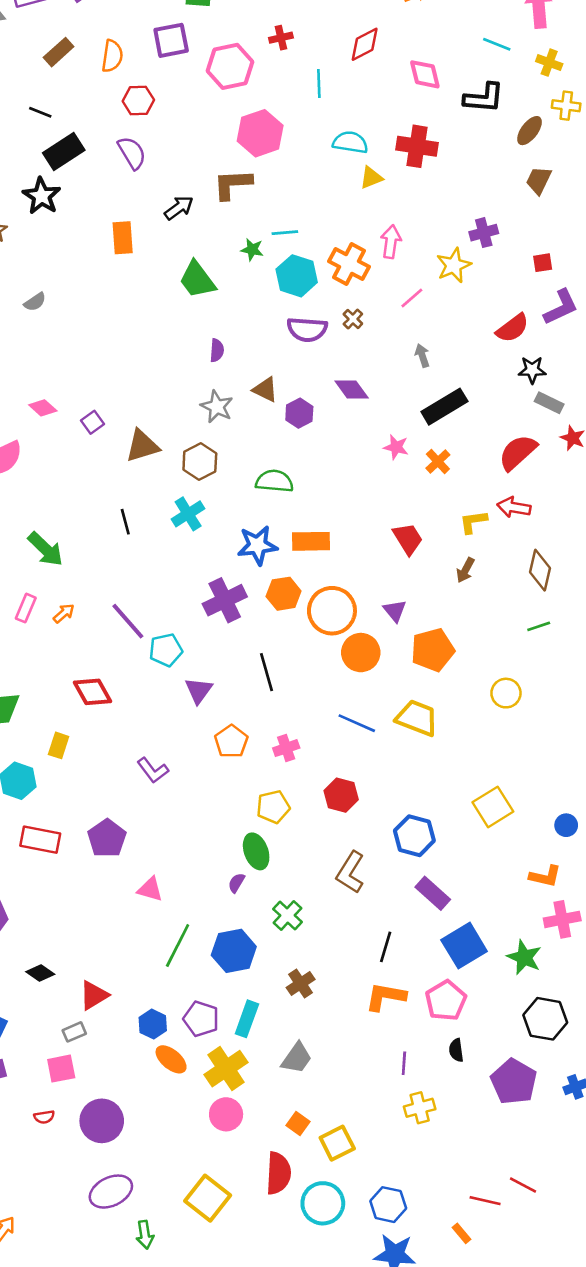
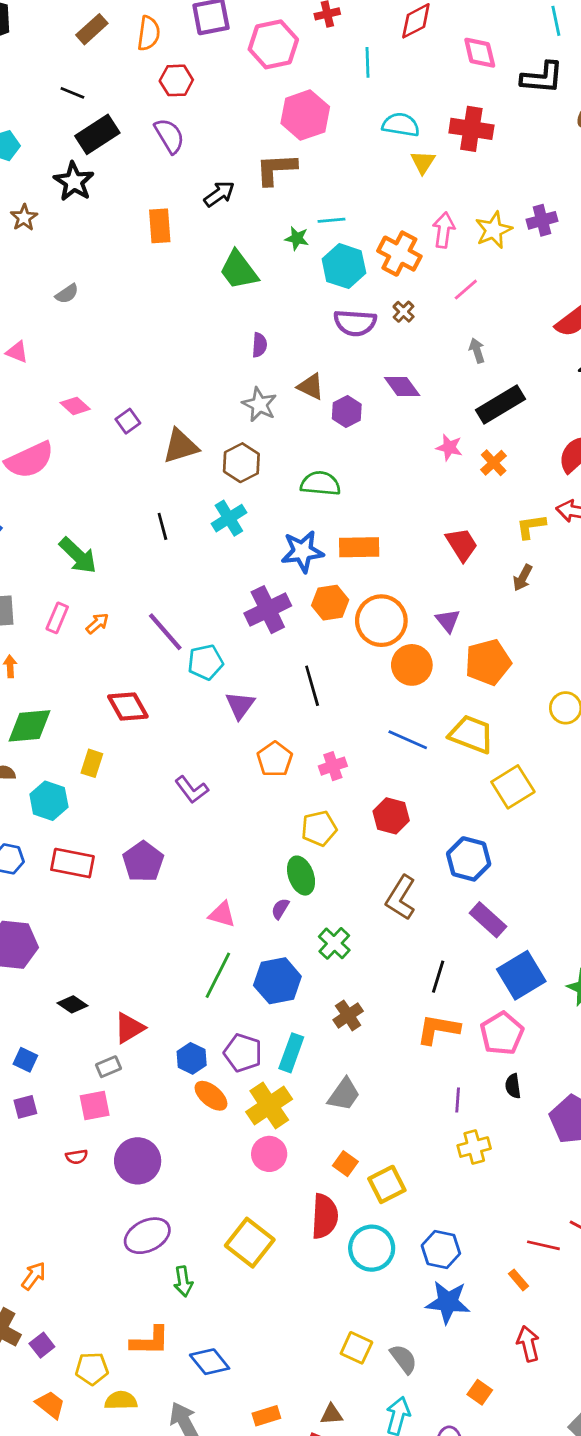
cyan line: (497, 44) -> (556, 21), turned 56
yellow triangle: (371, 178) -> (423, 162), turned -35
yellow star: (454, 265) -> (494, 230), moved
yellow square: (493, 807) -> (513, 787), moved
pink triangle: (150, 889) -> (222, 914), moved

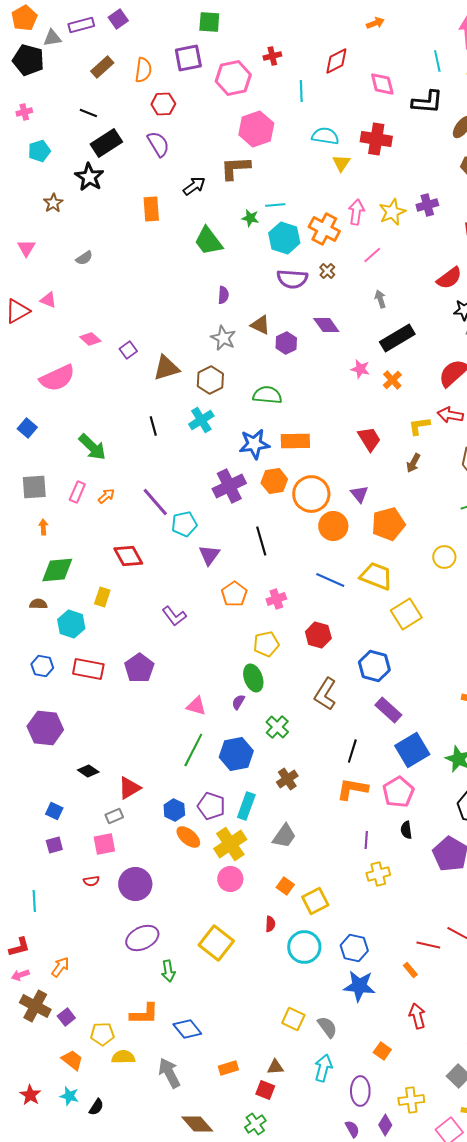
red semicircle: (325, 1216) -> (270, 924), size x0.5

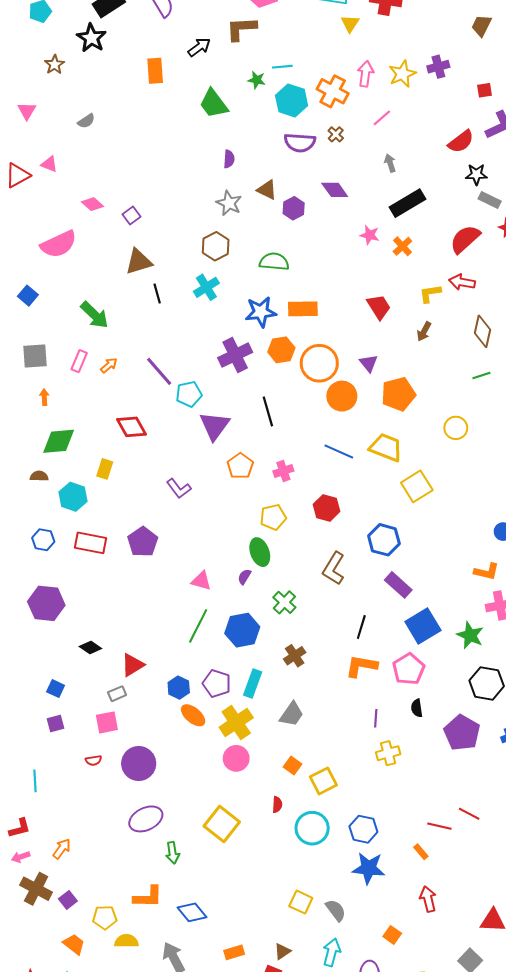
brown triangle: (166, 368) -> (139, 262), moved
purple triangle: (209, 555) -> (215, 426), size x1.4
brown triangle: (275, 1067) -> (282, 951), turned -30

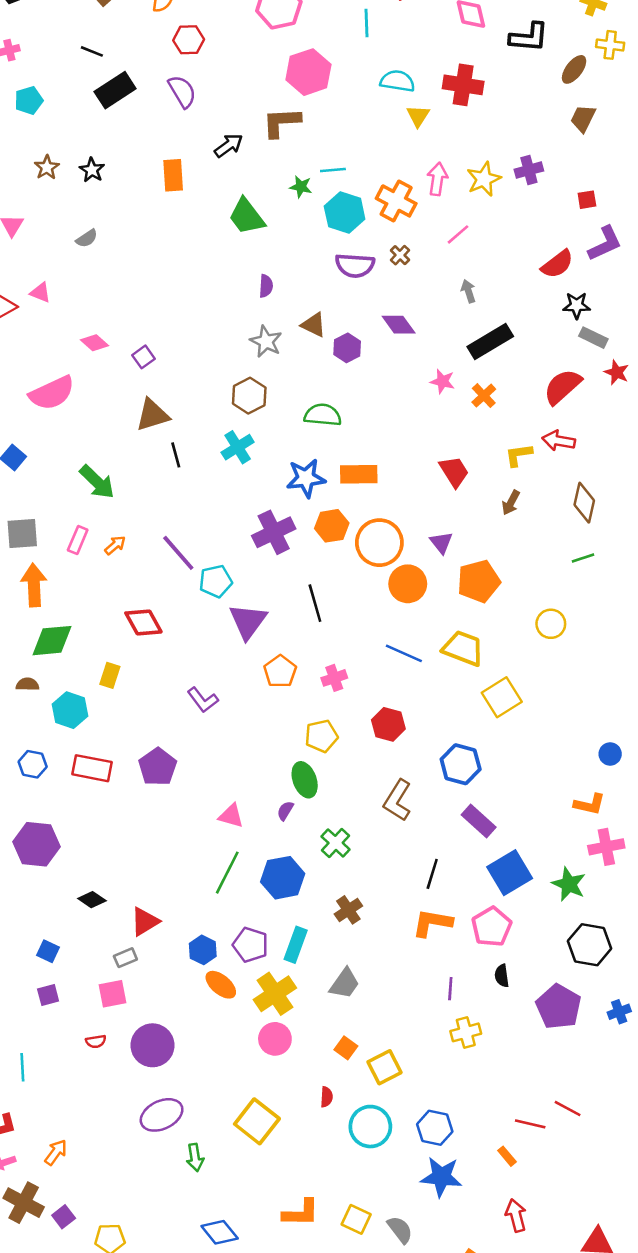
black star: (91, 38) -> (92, 170), moved, size x0.7
orange arrow: (44, 397) -> (34, 585), size x2.0
orange L-shape: (148, 897) -> (301, 1213), moved

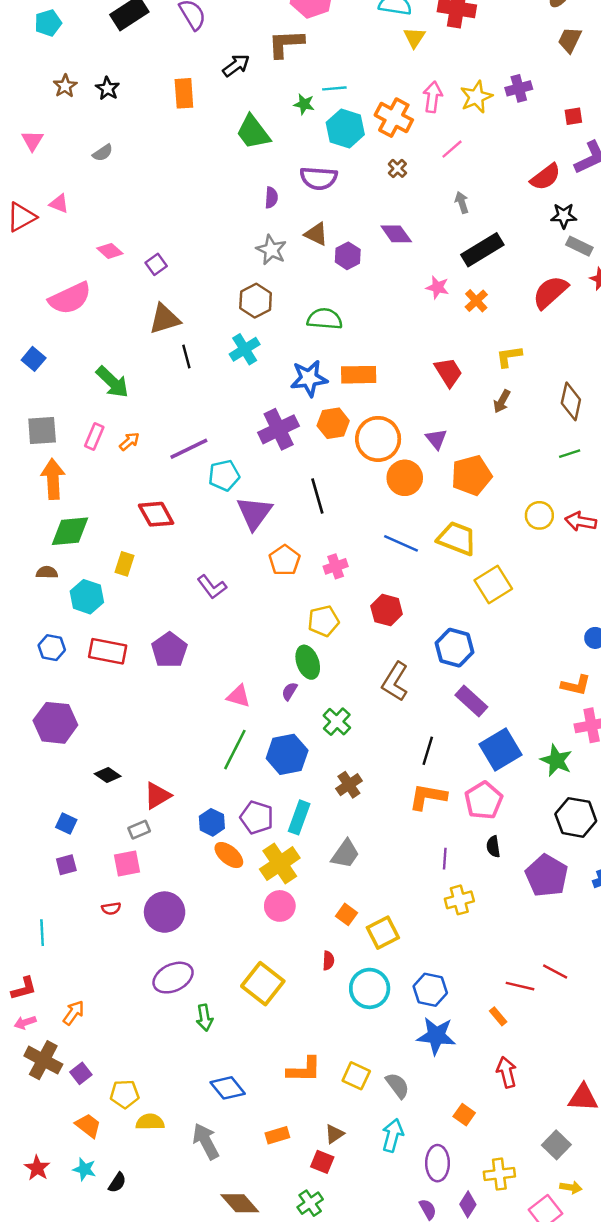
purple semicircle: (355, 265) -> (319, 178), moved
red arrow: (559, 441) -> (581, 521), moved
purple line: (178, 553) -> (189, 449), turned -75

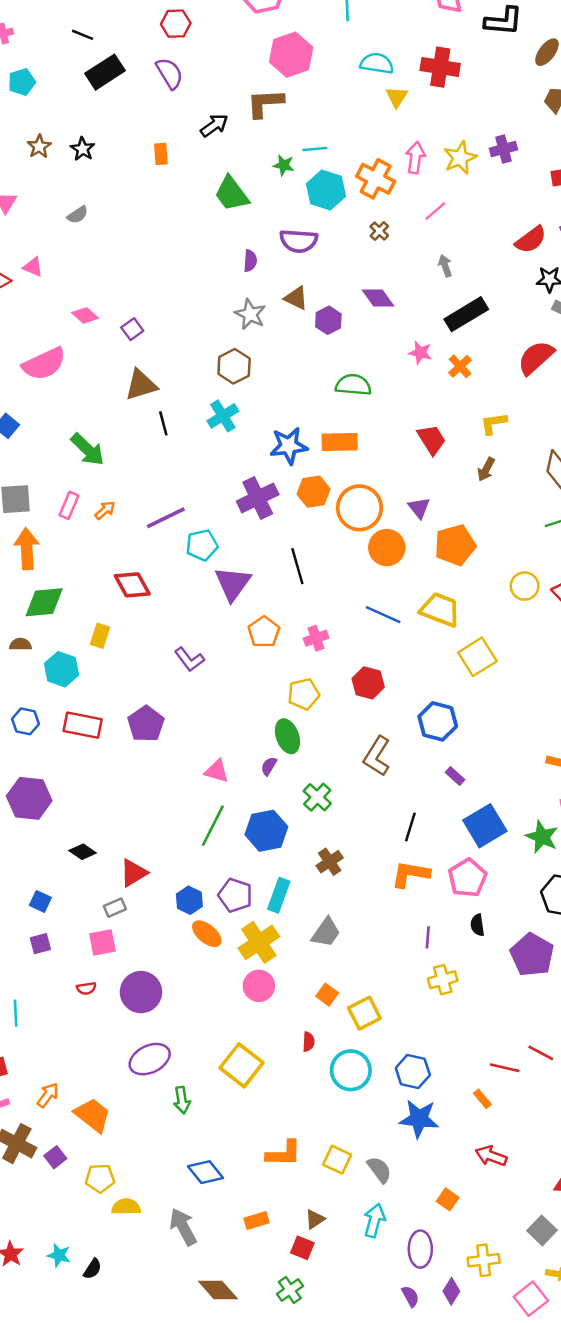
orange rectangle: (184, 93) -> (161, 154), size x0.7
green semicircle: (325, 319) -> (353, 385), moved
purple rectangle: (471, 701) -> (455, 776), size x0.6
red arrow: (507, 1072) -> (491, 1156), turned -56
orange trapezoid: (88, 1126) -> (93, 1115), moved, size x1.4

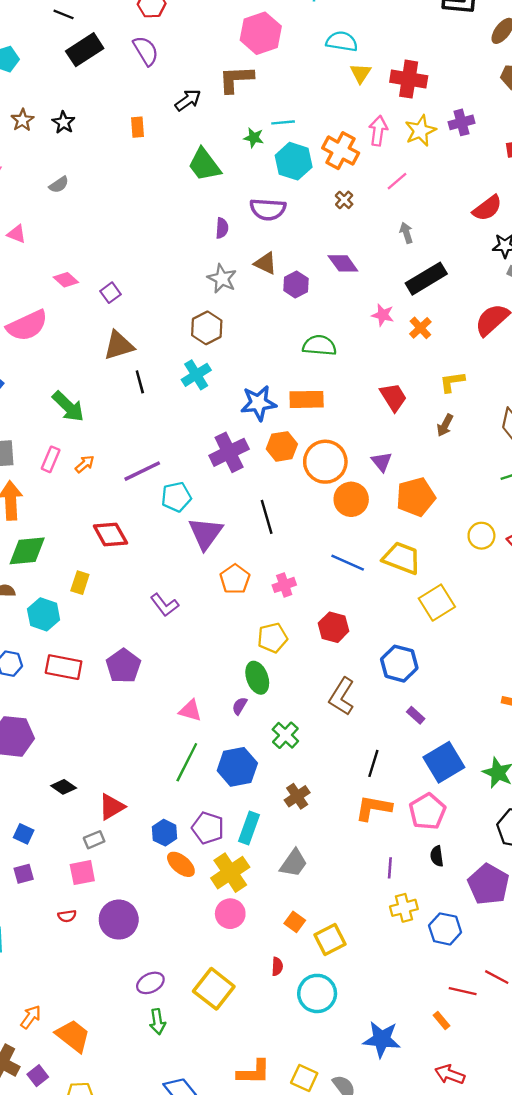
red cross: (440, 67) -> (409, 79), moved
purple ellipse: (150, 1059) -> (150, 983), moved, size x0.7
blue hexagon: (413, 1072) -> (445, 929), moved

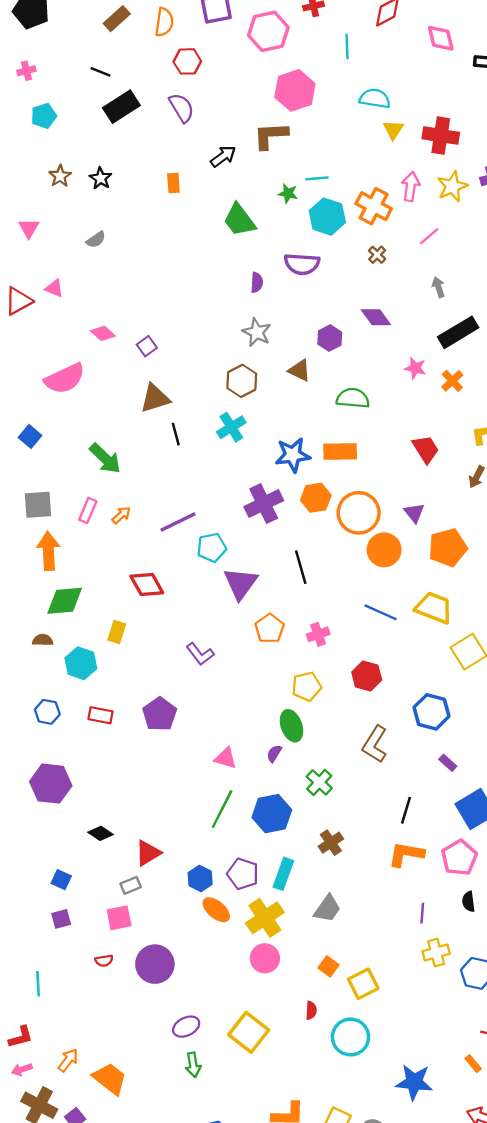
brown triangle: (265, 263) -> (300, 370), moved
red rectangle: (64, 667) -> (101, 715), size x0.7

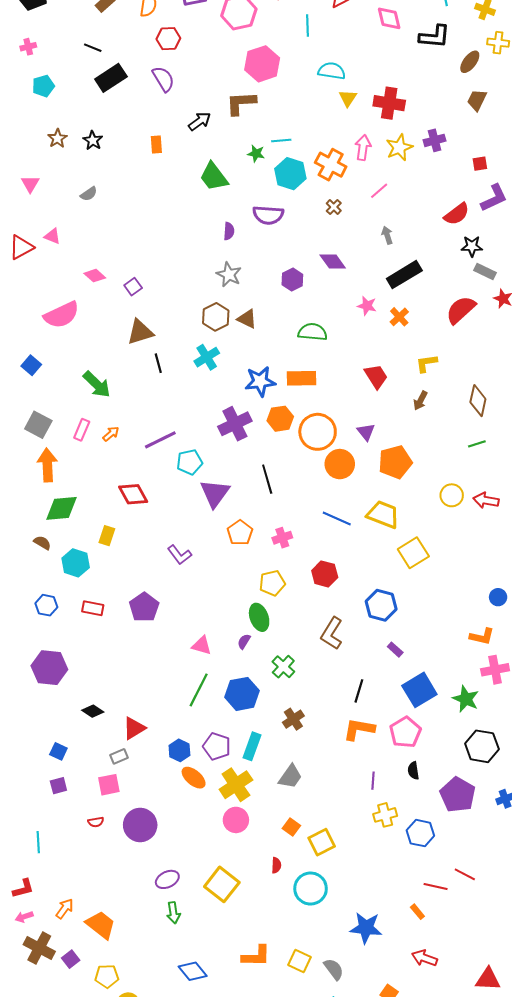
brown triangle: (300, 370) -> (247, 319), moved
gray square: (38, 505) -> (38, 425), turned 32
brown semicircle: (43, 640) -> (42, 543), turned 30

